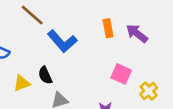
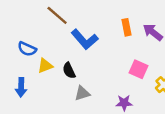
yellow triangle: (22, 83) -> (45, 66), moved

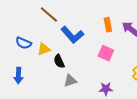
yellow triangle: (45, 66) -> (44, 49), moved
pink square: (138, 69) -> (106, 53), moved

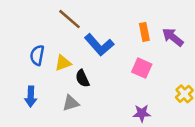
blue semicircle: (23, 43) -> (37, 55), turned 77
gray triangle: (70, 81) -> (71, 103), moved

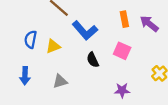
black semicircle: (82, 78) -> (93, 60), moved

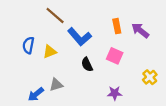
blue arrow: (25, 76) -> (36, 94), moved, turned 49

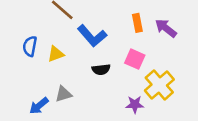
black semicircle: (87, 64) -> (101, 69), turned -72
yellow cross: (150, 77) -> (159, 85), moved, size x1.6

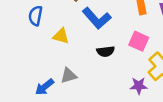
blue semicircle: (30, 46) -> (36, 16), moved
yellow triangle: (56, 54) -> (61, 36), turned 36

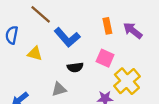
gray triangle: (69, 76) -> (59, 89), moved

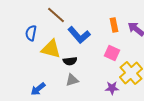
yellow triangle: (35, 53) -> (51, 49), size x1.5
black semicircle: (75, 67) -> (70, 61), moved

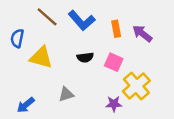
blue L-shape: (79, 35) -> (82, 20), moved
black semicircle: (70, 61) -> (85, 57), moved

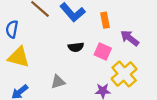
purple arrow: (142, 34) -> (130, 38), moved
yellow triangle: (41, 57) -> (19, 57), moved

